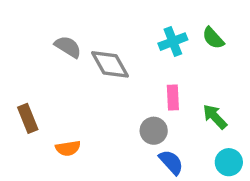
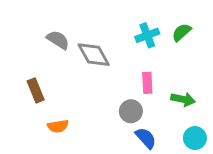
green semicircle: (213, 38) -> (182, 32), turned 90
green arrow: (215, 117) -> (183, 99), turned 145
brown rectangle: (28, 118) -> (36, 90), moved

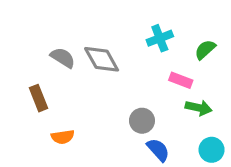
green semicircle: (182, 32) -> (205, 50), moved
gray semicircle: (58, 40) -> (63, 58), moved
pink rectangle: (147, 83) -> (181, 80), moved, turned -66

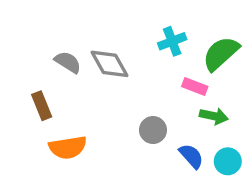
green semicircle: (205, 50) -> (221, 53), size x1.6
orange semicircle: (63, 137) -> (68, 147), size x1.5
blue semicircle: (158, 150) -> (191, 156), moved

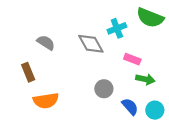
green semicircle: (221, 53) -> (150, 18), moved, turned -116
gray diamond: (110, 64) -> (91, 44), moved

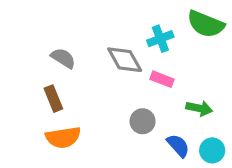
pink rectangle: (132, 59) -> (162, 79), moved
brown rectangle: (28, 72) -> (53, 99), moved

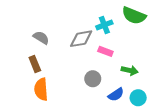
gray diamond: (125, 60) -> (81, 39), turned -70
orange semicircle: (63, 137) -> (41, 89), turned 95
blue semicircle: (178, 146) -> (116, 95), turned 98

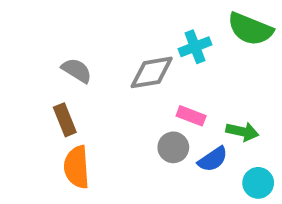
pink rectangle: (105, 51) -> (191, 116), moved
blue semicircle: (116, 95) -> (213, 159), moved

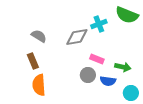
blue semicircle: (213, 159) -> (108, 81), turned 42

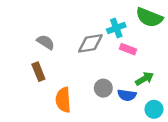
pink rectangle: (97, 59) -> (128, 49), moved
green arrow: (123, 67) -> (145, 79), turned -42
orange semicircle: (39, 85) -> (63, 100), moved

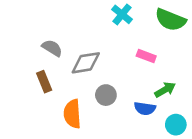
cyan cross: (116, 28) -> (122, 14), moved, turned -30
gray diamond: (90, 43) -> (86, 63), moved
gray circle: (103, 88) -> (106, 95), moved

